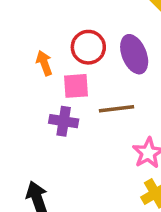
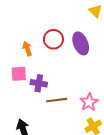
pink square: (76, 86) -> (19, 74), moved
brown line: (117, 109) -> (57, 100), moved

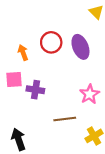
brown line: (57, 100) -> (65, 119), moved
pink star: (89, 102) -> (89, 94), moved

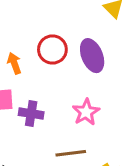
pink star: (89, 94) -> (86, 112), moved

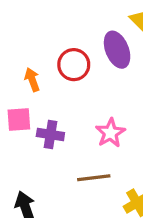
purple ellipse: (92, 56) -> (117, 50), moved

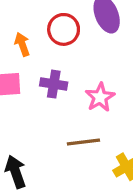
purple cross: (50, 135) -> (54, 84), moved

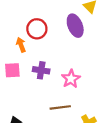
red circle: (64, 29) -> (37, 29), moved

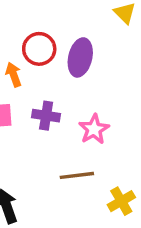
purple ellipse: (75, 26) -> (80, 57), moved, turned 35

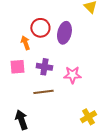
pink star: (94, 129) -> (72, 75), turned 30
brown line: (77, 175) -> (43, 92), moved

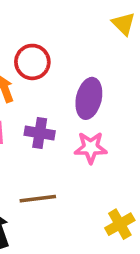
purple ellipse: (64, 33) -> (89, 98), moved
brown line: (43, 92) -> (38, 199), moved

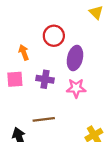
red circle: (32, 62) -> (54, 36), moved

